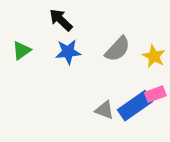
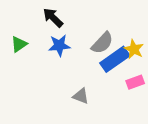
blue rectangle: (135, 106) -> (115, 59), moved
gray triangle: (104, 110) -> (81, 96), moved

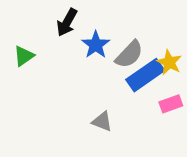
black arrow: (53, 18) -> (67, 22), turned -105
blue star: (59, 45) -> (96, 45), moved, turned -30

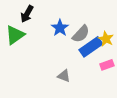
black arrow: (67, 22) -> (27, 14), moved
green triangle: (24, 56) -> (15, 35), size x1.5

